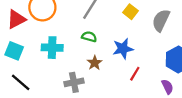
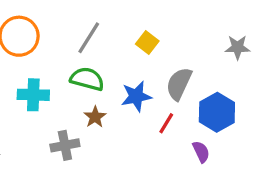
gray semicircle: (161, 20) -> (179, 84), moved
green semicircle: (89, 37) -> (87, 79), size x1.5
red line: (135, 74) -> (166, 123), moved

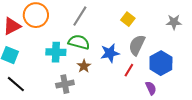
yellow square: (147, 43) -> (128, 19), moved
cyan cross: (33, 95) -> (56, 52), moved

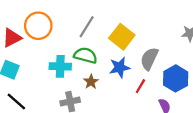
yellow square: (128, 19) -> (122, 37), moved, size x1.6

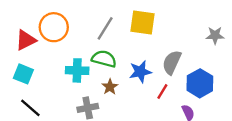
yellow square: (122, 37) -> (143, 23), moved, turned -30

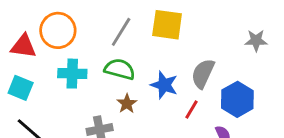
red triangle: (26, 40) -> (23, 46), turned 35
cyan cross: (77, 70) -> (72, 74), moved
blue star: (140, 72) -> (164, 85), turned 30

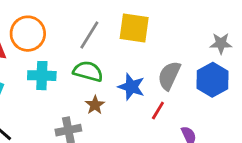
blue hexagon: (237, 99) -> (213, 80), moved

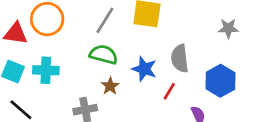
cyan cross: (42, 76) -> (46, 70), moved
gray semicircle: (169, 76) -> (180, 58), turned -32
blue hexagon: (213, 80) -> (220, 81), moved

